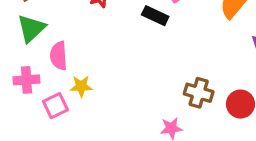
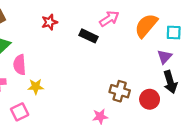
pink square: (55, 106) -> (20, 112), moved

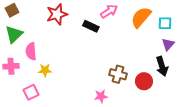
red star: (49, 22) -> (57, 14), size x1.5
purple triangle: (165, 57) -> (168, 44), moved

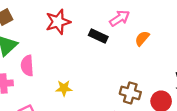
orange semicircle: (141, 17) -> (142, 38), moved, size x0.6
yellow star: (45, 70) -> (64, 88), moved

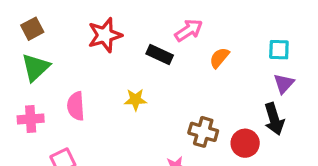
pink semicircle: (27, 66) -> (76, 106), moved
yellow star: (64, 88) -> (135, 100), moved

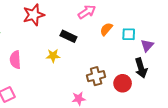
cyan square: (279, 50) -> (129, 34), moved
black rectangle: (160, 54) -> (68, 36), moved
brown cross: (203, 132) -> (96, 76), turned -30

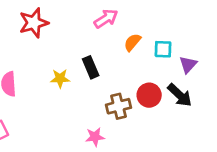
black rectangle: (68, 36) -> (91, 67), moved, turned 42
black arrow: (141, 68) -> (180, 95), turned -30
red circle: (123, 83) -> (149, 95), moved

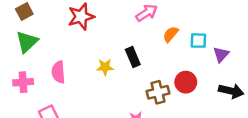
black arrow: (180, 95) -> (231, 91), moved, turned -30

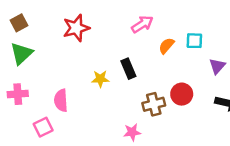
cyan square: (198, 41) -> (194, 41), moved
pink semicircle: (58, 72) -> (61, 100), moved

